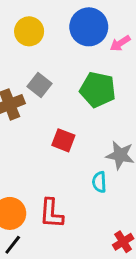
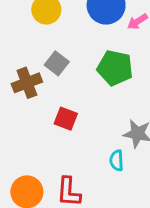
red square: (63, 140) -> (66, 119), moved

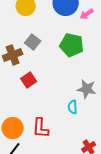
red square: (66, 119) -> (29, 80), moved, turned 35

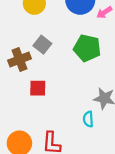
red square: (29, 80) -> (38, 88), turned 35

